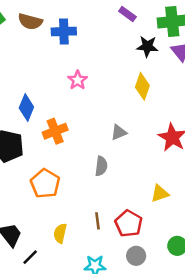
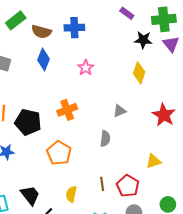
brown semicircle: (30, 21) -> (41, 32), moved
blue diamond: (26, 107) -> (43, 59), moved

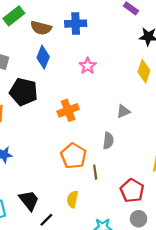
black pentagon: (28, 122) -> (24, 92), moved
orange pentagon: (59, 153) -> (73, 156), moved
brown line: (102, 184) -> (95, 172), moved

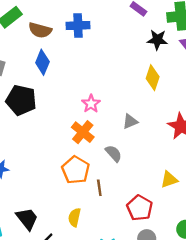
pink star: (88, 66) -> (91, 104), moved
orange cross: (68, 110) -> (83, 132), moved, turned -30
gray semicircle: (108, 141) -> (114, 153), turned -49

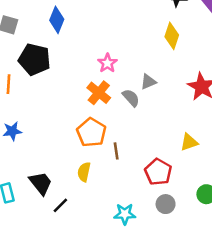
gray semicircle: (114, 153) -> (131, 98), moved
yellow semicircle: (74, 217) -> (84, 172), moved

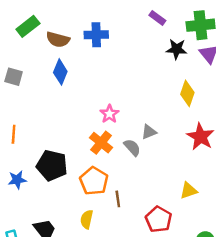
yellow diamond: (172, 36) -> (187, 93), moved
black pentagon: (34, 59) -> (52, 165), moved

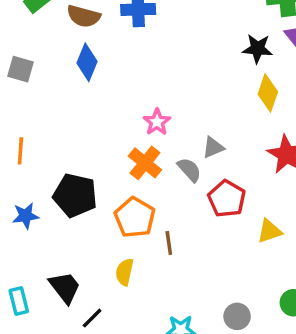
black star: (177, 49) -> (258, 49), moved
red pentagon: (159, 219) -> (227, 199), moved

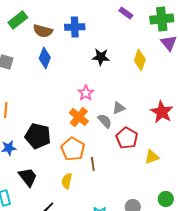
black star: (258, 49) -> (101, 57), moved
yellow diamond: (268, 93) -> (140, 60), moved
black trapezoid: (65, 287) -> (28, 177), moved

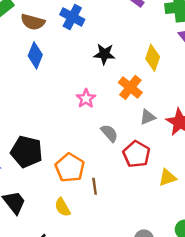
blue cross: (75, 27) -> (72, 17), turned 30
gray triangle: (119, 108) -> (148, 117), moved
orange cross: (79, 117) -> (130, 87), moved
yellow semicircle: (67, 181) -> (62, 207), turned -42

